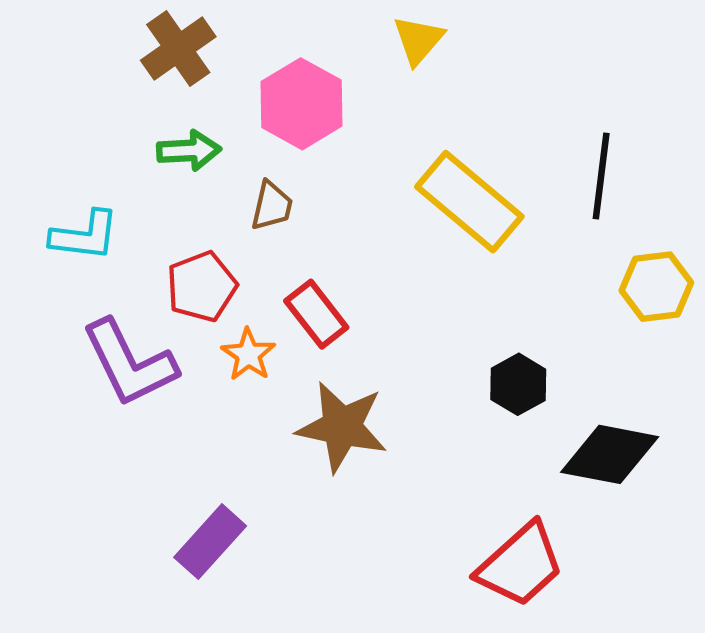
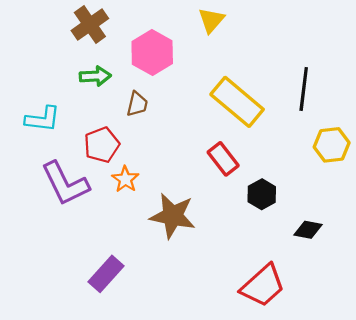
red rectangle: (316, 314) -> (223, 159), moved
black diamond: (610, 454) -> (308, 230), size x0.6

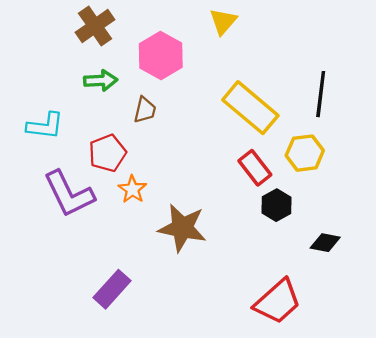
yellow hexagon: (332, 145) -> (305, 153), moved
red rectangle: (223, 159) -> (255, 168), moved

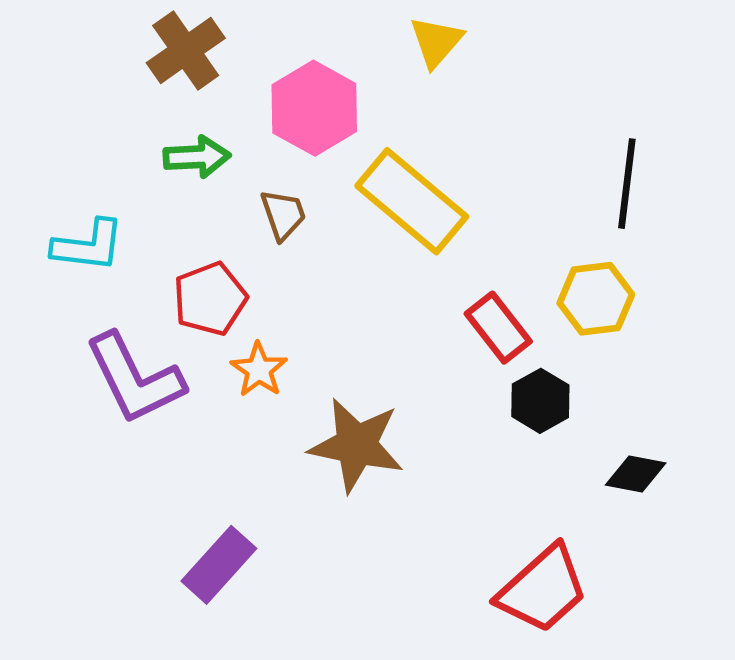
yellow rectangle: (250, 108) -> (412, 201), moved
brown trapezoid: (145, 110) -> (283, 215), turned -32

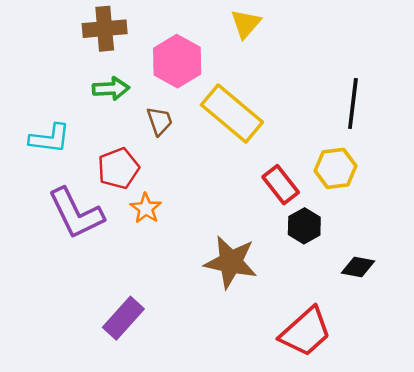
brown cross: (186, 51) -> (105, 29), turned 30
brown star: (356, 445) -> (231, 262), moved

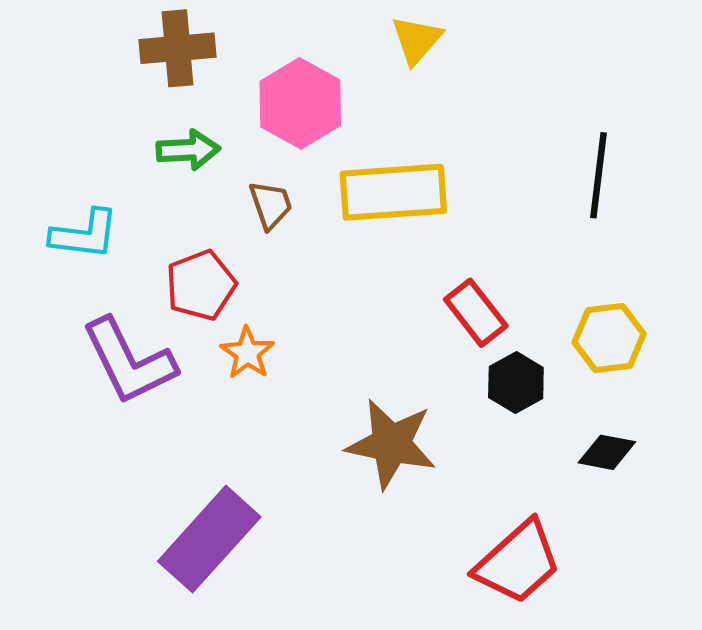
yellow rectangle: (232, 114) -> (393, 192), turned -44
yellow hexagon: (336, 168) -> (609, 338), moved
purple rectangle: (123, 318) -> (209, 539), size x1.4

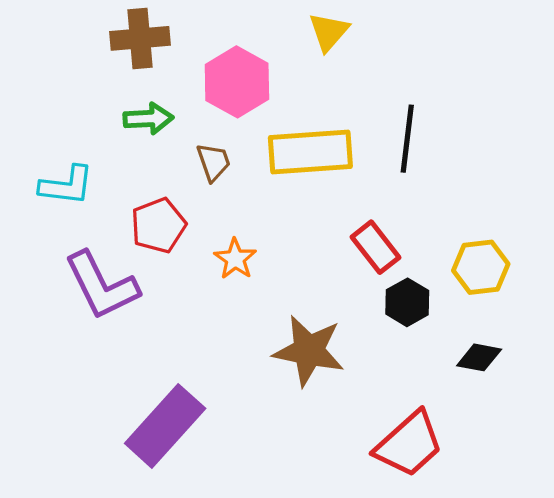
black line: (598, 175) -> (407, 139), moved
orange star: (247, 353) -> (235, 259), moved

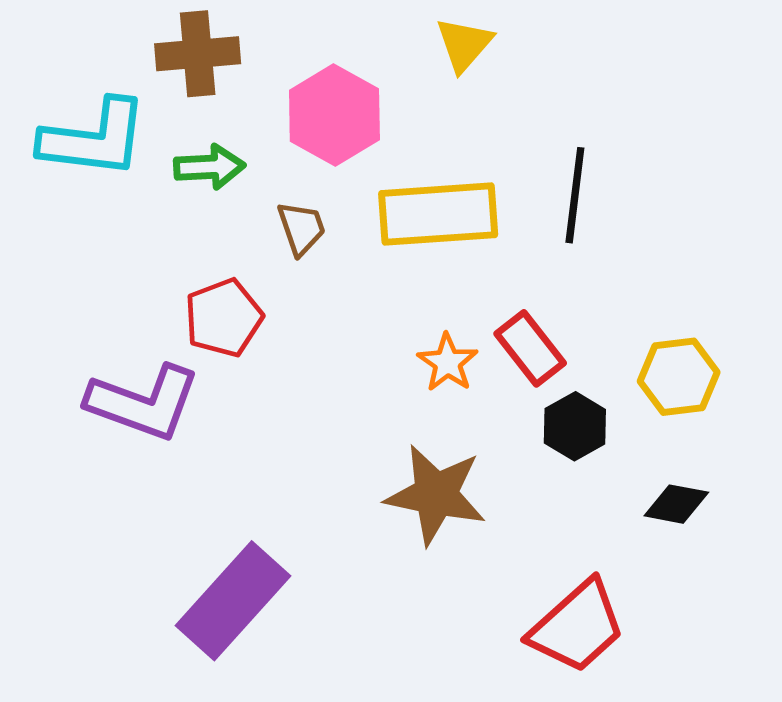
cyan L-shape: (67, 185) -> (94, 139), moved, size x1.4
orange star: (235, 259) -> (448, 363), moved
purple L-shape: (102, 286) -> (143, 403), turned -44

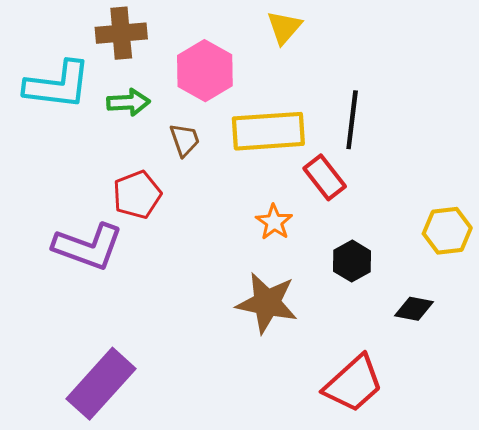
red rectangle: (530, 348) -> (325, 177), moved
yellow hexagon: (679, 377) -> (447, 231), moved
purple rectangle: (233, 601) -> (101, 384), moved

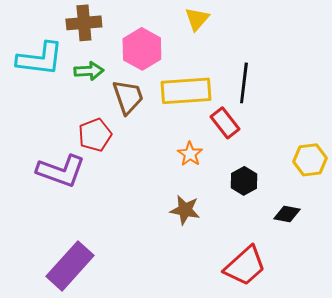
brown trapezoid: (185, 140) -> (128, 97), size x1.5
brown star: (267, 303) -> (185, 210), size x0.7

